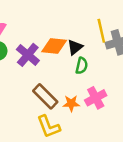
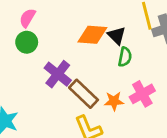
black triangle: (75, 47) -> (117, 36), turned -35
purple cross: (28, 55) -> (58, 74), moved

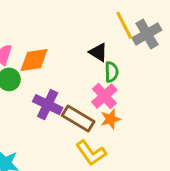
orange diamond: (92, 35) -> (34, 60), moved
pink cross: (142, 94) -> (104, 96), moved

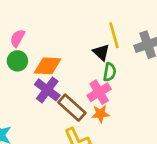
yellow line: (124, 25) -> (114, 35), moved
orange diamond: (34, 60) -> (48, 66), moved

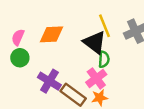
black triangle: (101, 52) -> (95, 42), size x1.5
orange diamond: (48, 66) -> (52, 34), moved

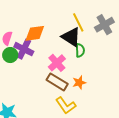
pink cross: (96, 78) -> (57, 63), moved
purple cross: (49, 81) -> (24, 49), moved

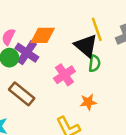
brown rectangle: (57, 82) -> (22, 94), moved

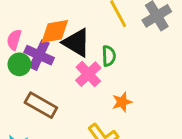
black triangle: (86, 46) -> (76, 43), moved
green semicircle: (94, 63) -> (109, 56), moved

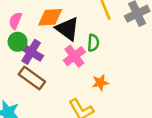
purple cross: (39, 55) -> (31, 52), moved

